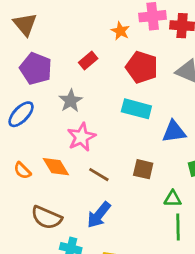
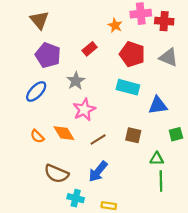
brown line: (99, 175) -> (98, 139), turned -63

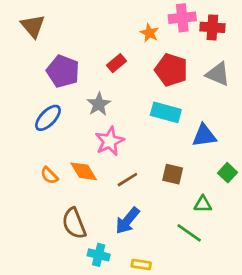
brown triangle: (39, 20) -> (33, 26), moved
green square: (176, 134) -> (228, 173), turned -32
brown semicircle: (56, 174) -> (74, 223), turned 45
green line: (161, 181) -> (189, 233), moved, turned -54

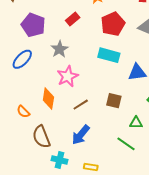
red pentagon: (171, 70) -> (113, 24), turned 30
orange diamond: (84, 171) -> (48, 99), turned 40
orange semicircle: (49, 175) -> (23, 112), moved

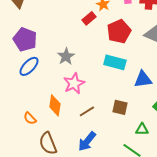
red rectangle: (73, 19) -> (89, 18), moved
purple pentagon: (33, 25) -> (25, 39), moved

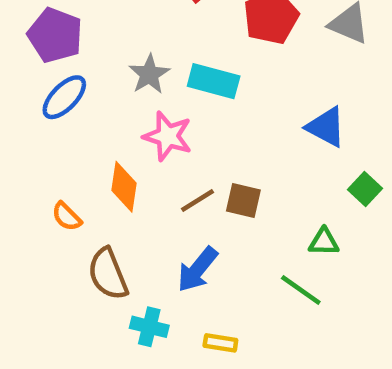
cyan rectangle: (115, 62) -> (214, 81), moved
blue triangle: (143, 79) -> (326, 127), turned 36
pink star: (74, 83) -> (168, 136), turned -30
brown square: (120, 107) -> (243, 201), moved

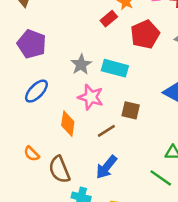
blue ellipse: (64, 97) -> (36, 91), moved
brown square: (243, 201) -> (131, 110), moved
orange semicircle: (67, 217) -> (32, 154), moved

